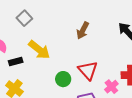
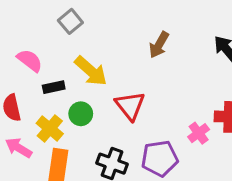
red triangle: (88, 70) -> (130, 106), moved
green circle: (63, 79) -> (81, 114), moved

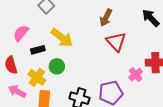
pink semicircle: (30, 60) -> (21, 33), turned -84
red triangle: (130, 106) -> (116, 42), moved

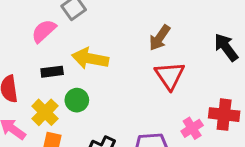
pink semicircle: (21, 33) -> (44, 31), moved
yellow arrow: (62, 38) -> (90, 59), turned 145

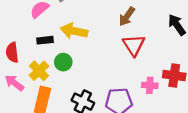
pink cross: (192, 128) -> (150, 85), turned 35

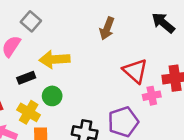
red triangle: (134, 45) -> (135, 71), moved

